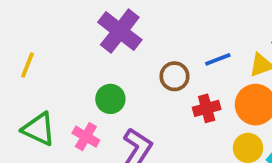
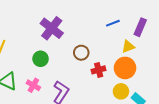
blue line: (218, 59) -> (113, 23), moved
green circle: (110, 99) -> (41, 59), moved

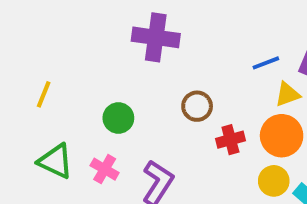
blue line: (113, 23) -> (266, 63), moved
purple cross: (52, 28) -> (156, 37), moved, turned -30

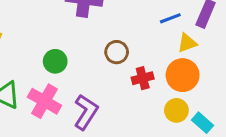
pink cross: (105, 169) -> (44, 101), size x1.5

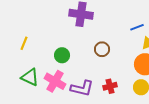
red cross: (143, 78) -> (110, 86), moved
purple L-shape: (86, 112) -> (82, 88), turned 70

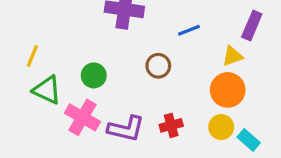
blue line: (137, 27) -> (189, 30), moved
green triangle: (30, 77) -> (47, 90), moved

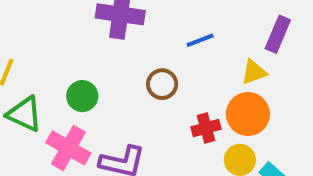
red cross: (171, 125) -> (206, 128), moved

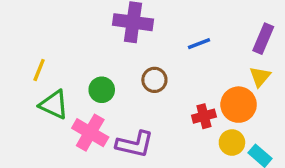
yellow triangle: (254, 72) -> (260, 77), moved, turned -30
brown circle: (162, 84) -> (154, 80), moved

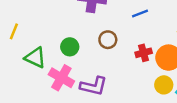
yellow line: (39, 70) -> (14, 31), moved
red cross: (204, 116) -> (144, 53), moved

